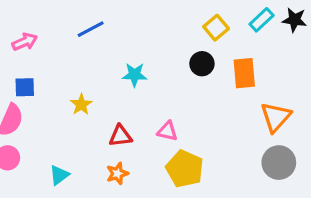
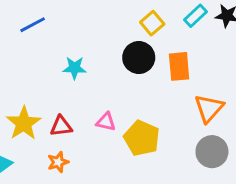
black circle: (202, 64) -> (139, 58), size x1.4
yellow star: (81, 104) -> (24, 123), moved, size x1.6
yellow pentagon: (185, 169) -> (142, 138), moved

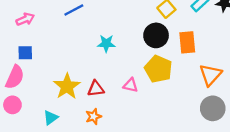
yellow pentagon: (142, 138) -> (158, 69), moved

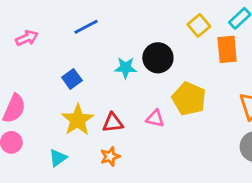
black circle: (156, 35) -> (158, 58), moved
orange rectangle: (187, 42) -> (227, 49), moved
blue square: (25, 53) -> (72, 79), moved, turned -35

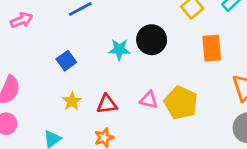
orange rectangle: (227, 49) -> (212, 48), moved
yellow pentagon: (189, 99) -> (181, 103), moved
yellow star: (78, 120) -> (72, 101), size x0.6

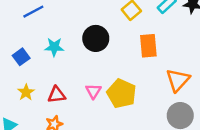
cyan star: (119, 50) -> (54, 47), moved
pink triangle: (149, 100) -> (93, 91), turned 49

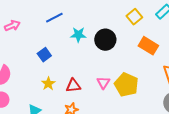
orange rectangle: (148, 46) -> (148, 46), turned -54
cyan star: (54, 47) -> (78, 35), moved

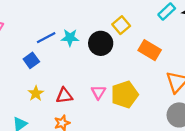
yellow square: (134, 17) -> (121, 25), moved
blue line: (54, 18) -> (46, 38), moved
yellow pentagon: (126, 85) -> (125, 95), turned 30

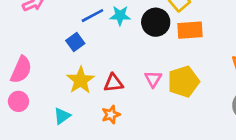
orange rectangle: (150, 50) -> (190, 30), moved, turned -35
yellow star: (36, 93) -> (81, 80), size x1.5

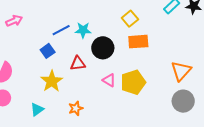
black circle: (156, 22) -> (103, 48), moved
pink triangle: (153, 79) -> (109, 80), turned -32
red triangle: (113, 83) -> (78, 64), moved

